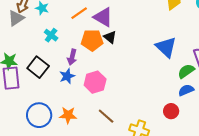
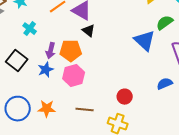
orange pentagon: (92, 40) -> (71, 51), moved
green semicircle: (186, 71) -> (165, 23), moved
red circle: (171, 111) -> (125, 97), moved
brown line: (106, 116) -> (85, 110), turned -36

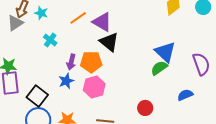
green semicircle: (165, 23) -> (159, 68), moved
black triangle: (89, 31) -> (109, 42), size x1.5
black square: (17, 61) -> (37, 96), moved

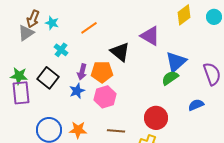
purple triangle: (102, 22) -> (150, 36), moved
blue triangle: (165, 52) -> (176, 62), turned 35
black square: (37, 96) -> (48, 78), moved
red circle: (145, 108) -> (156, 118), size x1.5

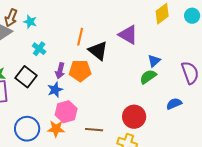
orange line: (89, 28) -> (80, 37), moved, turned -42
blue triangle: (176, 62) -> (154, 61), size x0.6
pink hexagon: (105, 97) -> (66, 112), moved

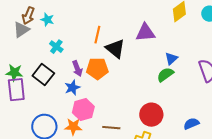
purple triangle: (128, 35) -> (145, 33), turned -35
purple arrow: (60, 71) -> (77, 69), turned -35
blue semicircle: (174, 104) -> (191, 124), moved

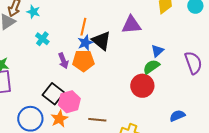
black square: (43, 75) -> (53, 94), moved
blue star: (72, 88) -> (85, 43), moved
red circle: (151, 115) -> (142, 86), moved
orange star: (73, 127) -> (59, 119), turned -30

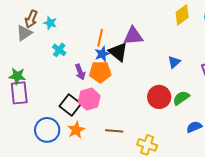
purple triangle: (131, 25) -> (133, 36), moved
green semicircle: (151, 67) -> (181, 98), moved
pink hexagon: (69, 102) -> (89, 99), moved

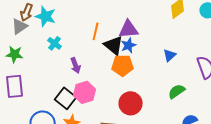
cyan star: (50, 23) -> (46, 16), size x1.5
blue star: (102, 54) -> (129, 45), moved
orange pentagon: (100, 72) -> (123, 65), moved
green star: (17, 76) -> (15, 54), moved
red circle: (159, 97) -> (131, 103), moved

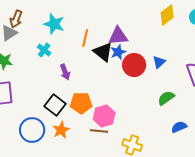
cyan star: (46, 16) -> (54, 24), moved
orange pentagon: (123, 65) -> (81, 103), moved
pink hexagon: (85, 92) -> (104, 116), moved
red circle: (131, 103) -> (134, 65), moved

